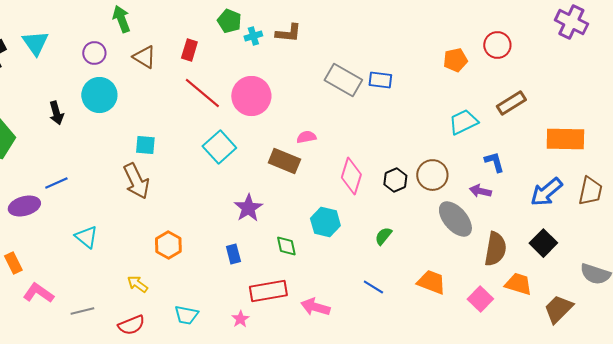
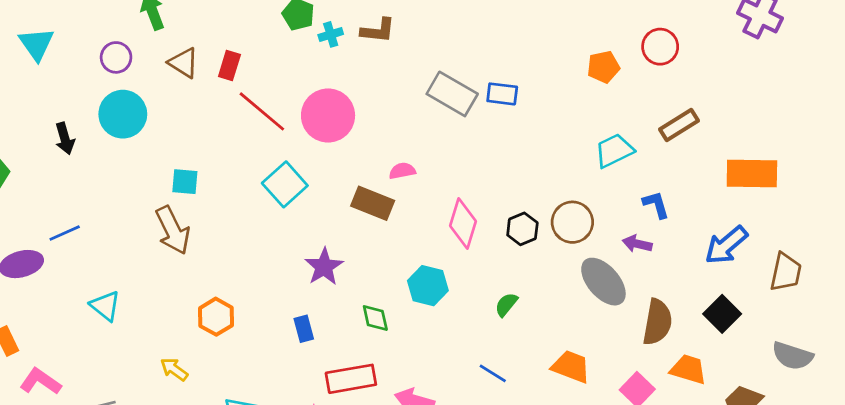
red rectangle: (189, 50) -> (229, 66), moved
brown trapezoid: (590, 191) -> (786, 272), moved

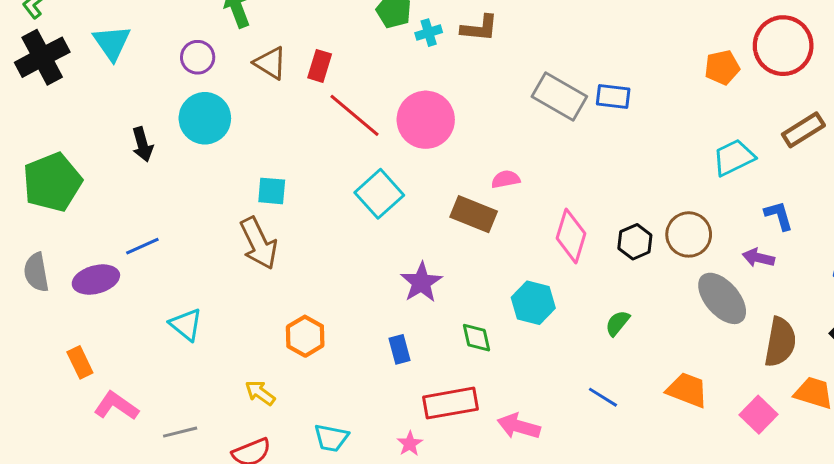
red circle: (660, 47) -> (783, 46), size x1.5

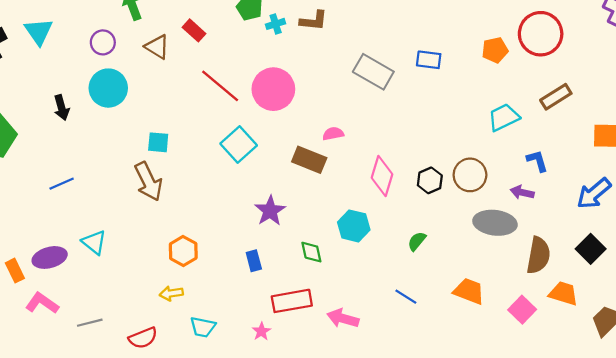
red rectangle: (320, 66) -> (194, 30), moved, turned -65
blue rectangle: (613, 96) -> (429, 60), moved
purple ellipse: (96, 280) -> (50, 257), moved
gray ellipse: (722, 298) -> (495, 223), turned -42
yellow arrow: (260, 393) -> (171, 293), moved, turned -45

